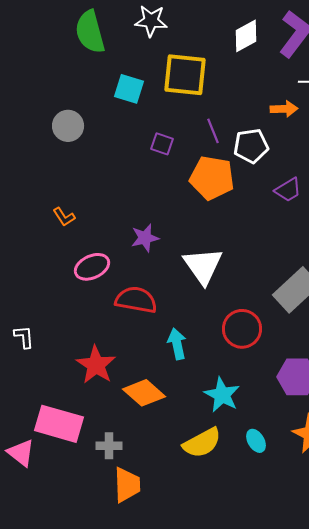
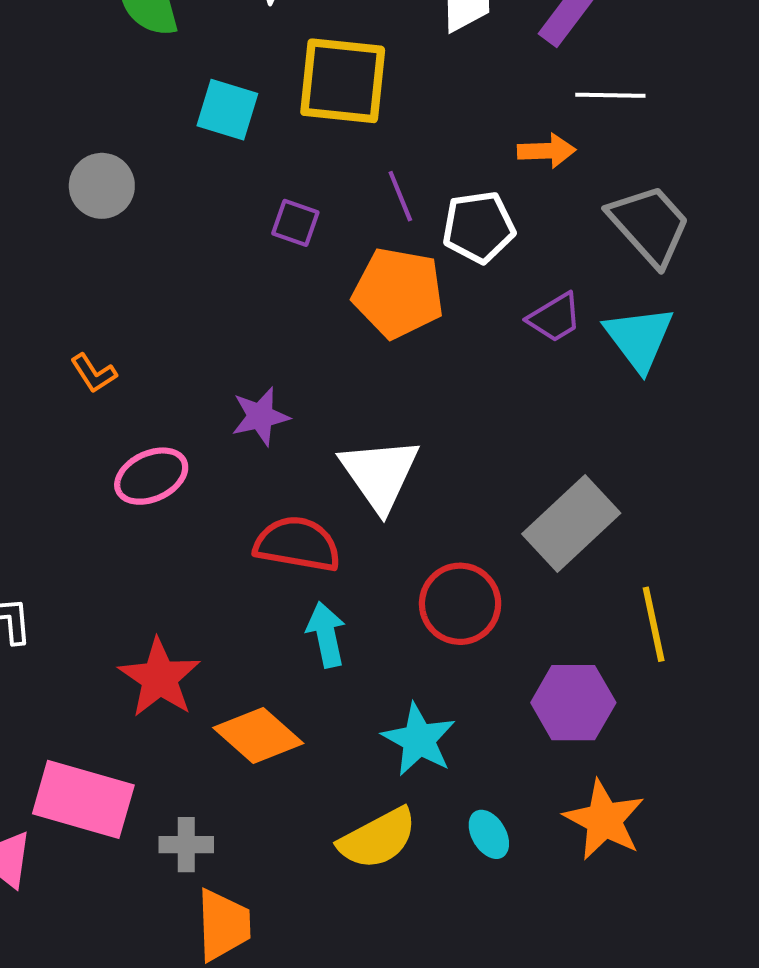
red semicircle: (136, 300) -> (297, 544), moved

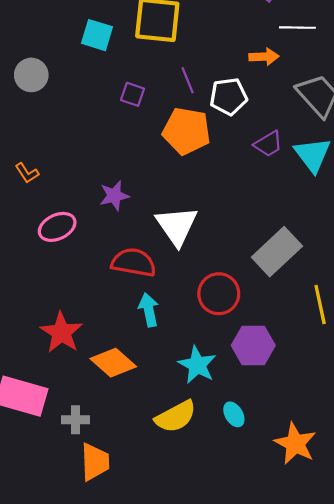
purple hexagon: (573, 703) -> (253, 345), moved
orange star: (604, 820) -> (295, 444), moved

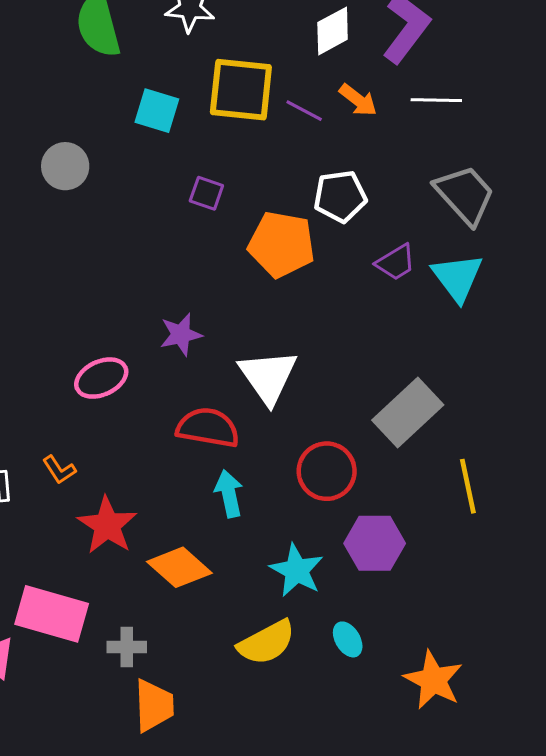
orange arrow: (264, 57) -> (358, 100), moved, turned 40
purple line: (188, 80) -> (304, 111), moved, turned -40
orange L-shape: (27, 173) -> (59, 470), moved

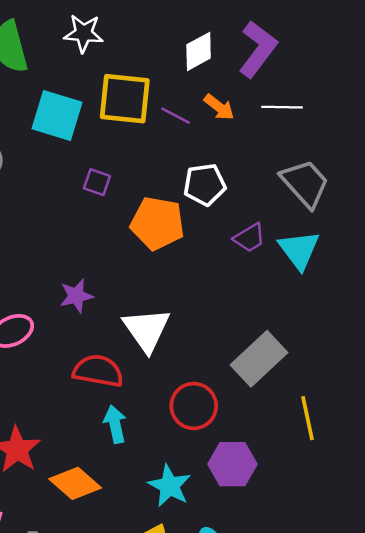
cyan square: (157, 111) -> (57, 116), size x1.4

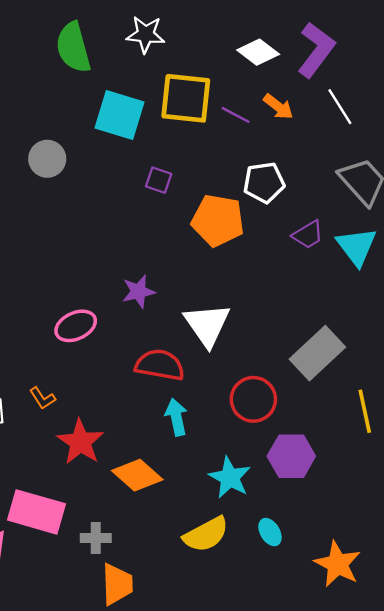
white diamond: (199, 51) -> (258, 52), turned 66
white line: (282, 107) -> (340, 107), turned 57

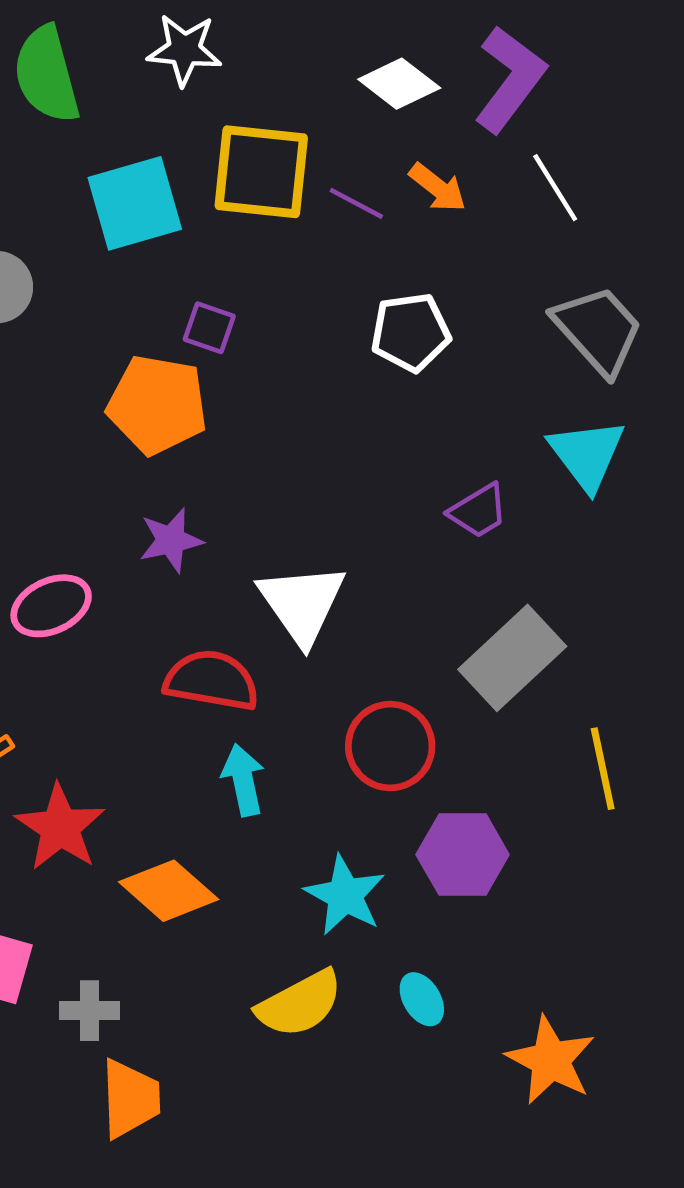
cyan square: (119, 115) -> (135, 203), turned -33
orange pentagon: (218, 220) -> (157, 405), moved
purple trapezoid: (308, 235) -> (478, 511), moved

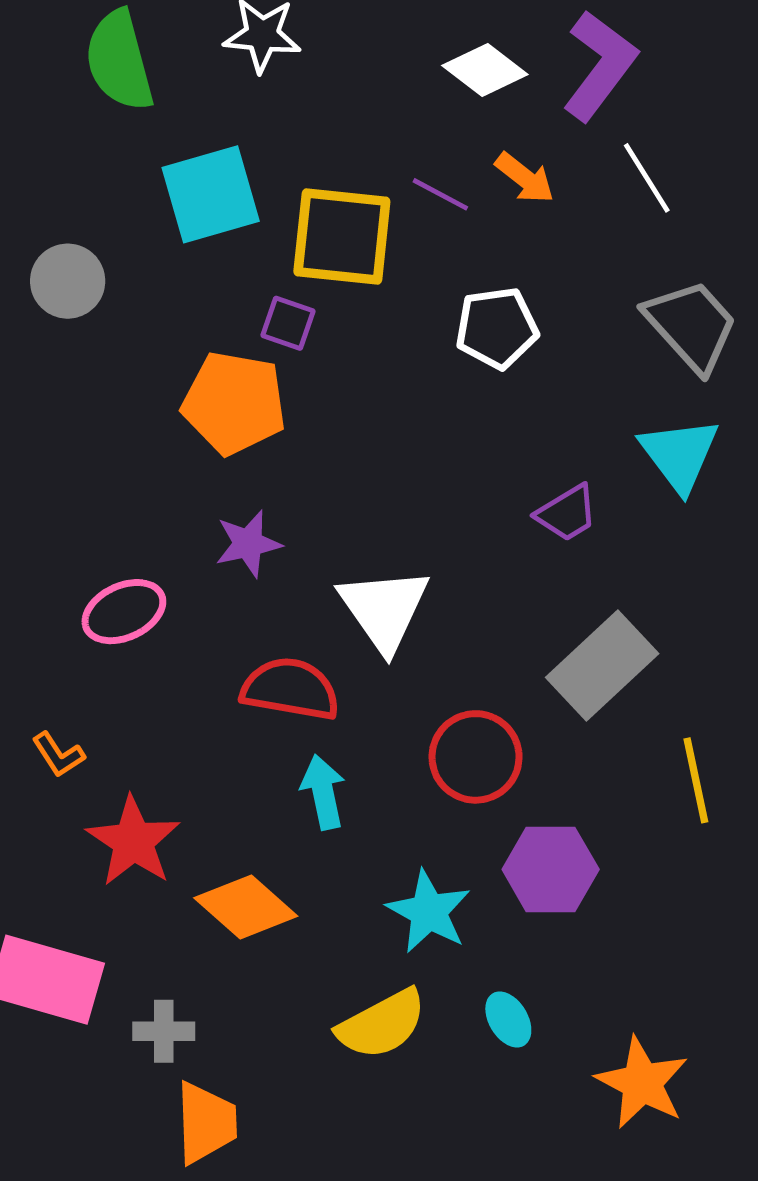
yellow square: (261, 172) -> (342, 237), moved

